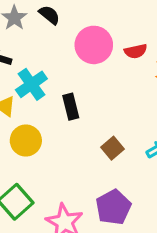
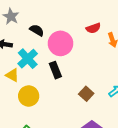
black semicircle: (49, 15) -> (37, 30), moved
pink circle: (94, 45) -> (61, 43), moved

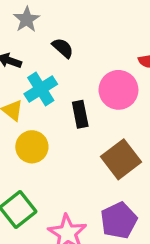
pink circle: (61, 43) -> (118, 90), moved
brown square: (86, 94) -> (121, 159), size x1.6

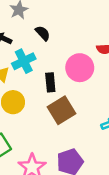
brown square: (121, 159) -> (62, 110), moved

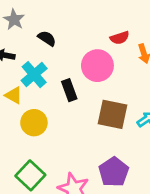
brown square: (62, 110) -> (113, 114), moved, turned -32

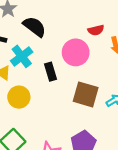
black semicircle: (47, 38) -> (34, 27), size x1.5

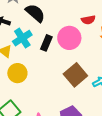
black rectangle: (50, 72) -> (46, 43), moved, turned 35
brown square: (86, 94) -> (75, 75), turned 30

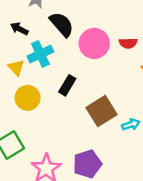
pink circle: (69, 38) -> (94, 43), moved
black rectangle: (46, 43) -> (67, 85), moved

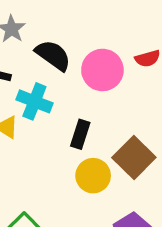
cyan cross: (40, 54) -> (34, 101), turned -30
yellow circle: (28, 98) -> (93, 176), moved

